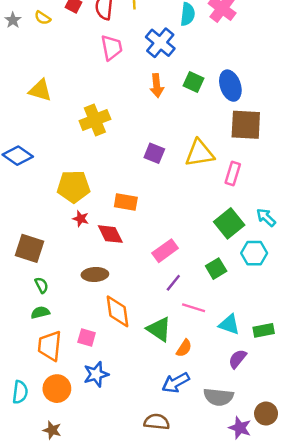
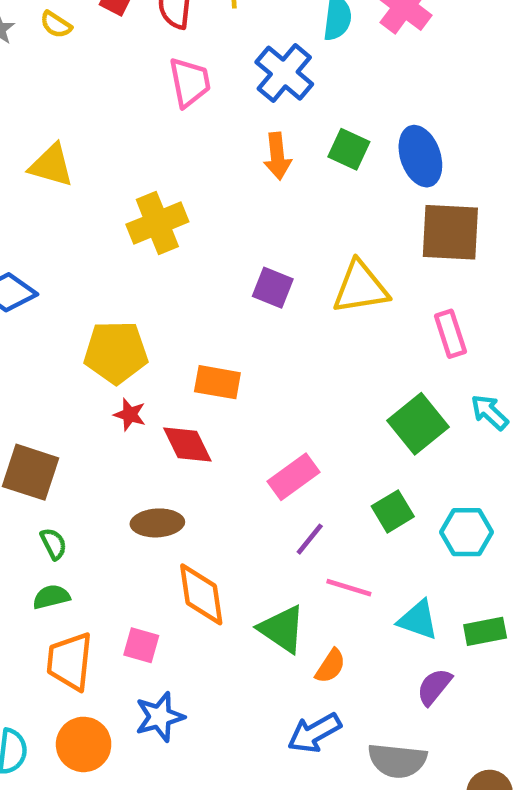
pink rectangle: (233, 173) -> (450, 334), moved, turned -35
cyan hexagon: (254, 253) -> (467, 532), moved

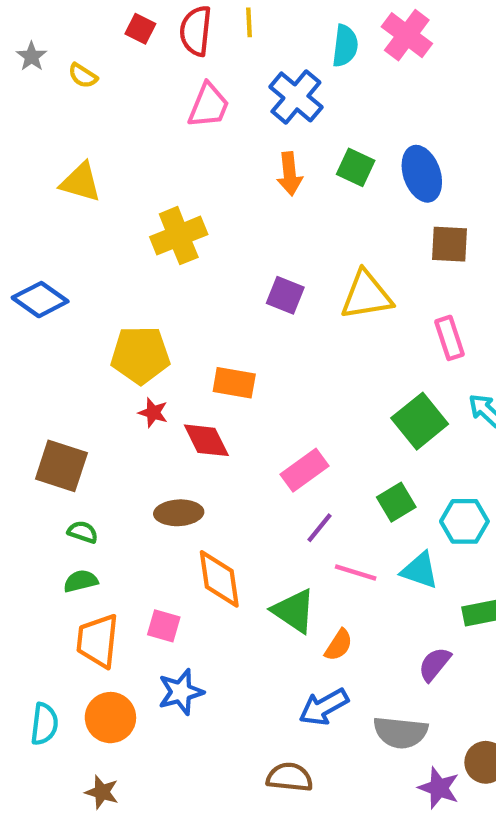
yellow semicircle: (56, 25) -> (83, 76), moved
pink trapezoid: (190, 82) -> (209, 106), turned 33
brown square: (450, 232) -> (450, 244), size x0.7
green semicircle: (54, 544) -> (83, 532), turned -44
cyan triangle: (418, 620) -> (420, 570), moved

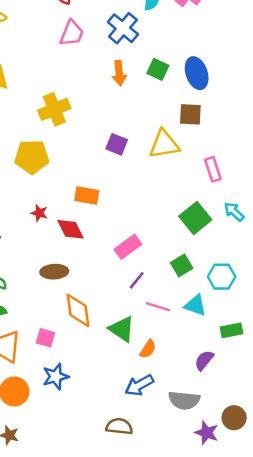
brown square: (450, 244) -> (190, 114), moved
yellow pentagon: (140, 355) -> (32, 157), moved

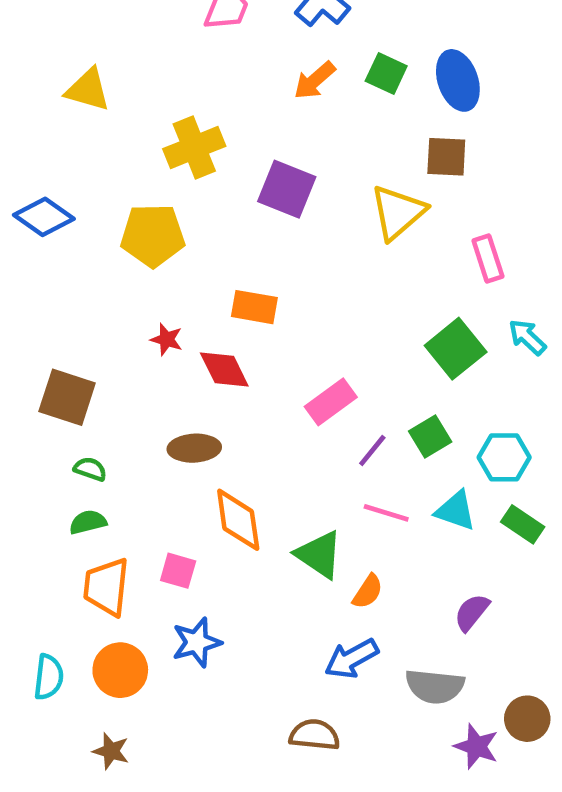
orange arrow: (119, 73) -> (315, 80), turned 55
purple square: (117, 144) -> (287, 189), moved, size x1.4
yellow triangle: (164, 144) -> (398, 212), turned -32
purple line: (137, 280) -> (372, 450), moved
green rectangle: (232, 330) -> (523, 524), moved, turned 45

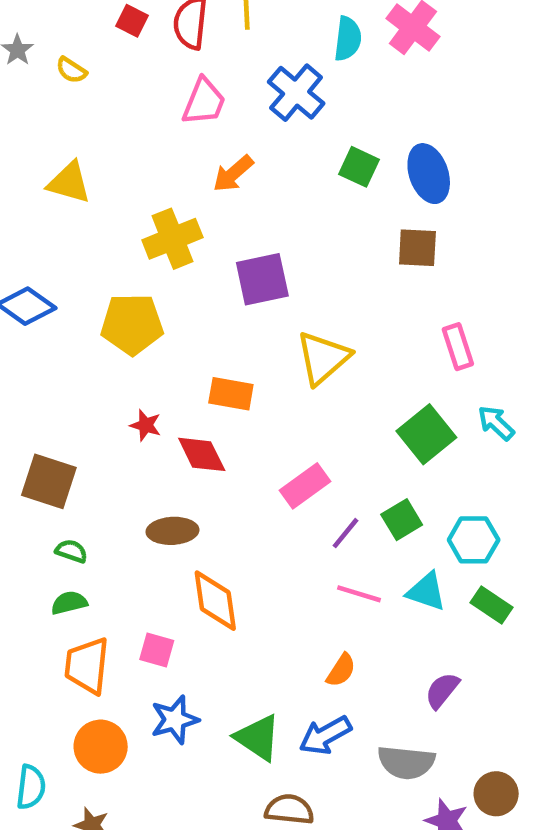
orange arrow: (315, 80) -> (233, 174), moved
purple square: (287, 189) -> (262, 279), turned -34
yellow triangle: (398, 212) -> (323, 358), moved
green triangle: (319, 554) -> (258, 738), moved
cyan semicircle: (49, 677) -> (31, 787), moved

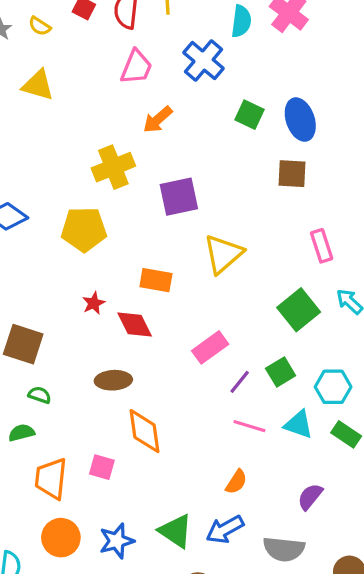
yellow semicircle: (71, 70) -> (40, 26), moved
yellow triangle: (69, 183) -> (38, 85), moved
red star: (146, 425) -> (94, 303), turned 30
green semicircle: (69, 603) -> (22, 433), moved
blue star: (175, 720) -> (117, 541), moved

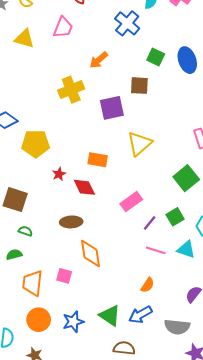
pink trapezoid: (136, 67) -> (63, 27), moved
brown square: (292, 174) -> (139, 86), moved
yellow pentagon: (84, 229) -> (36, 144), moved

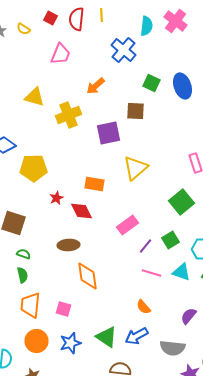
yellow triangle: (24, 39) -> (34, 97), moved
green semicircle: (14, 255) -> (22, 275), moved, turned 91
pink square: (64, 276) -> (64, 309), moved
orange semicircle: (148, 285) -> (144, 307), turned 105

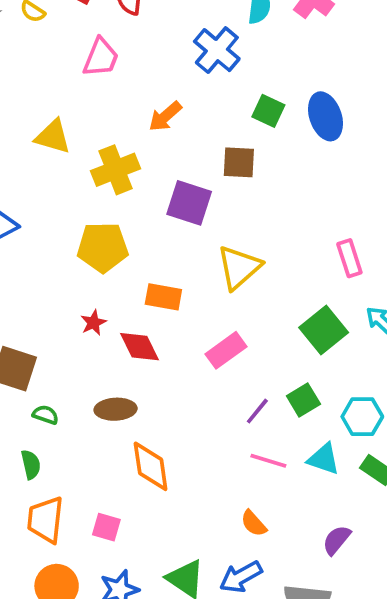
purple square: (108, 133) -> (189, 203), turned 30
yellow pentagon: (34, 168) -> (103, 247), moved
pink rectangle: (128, 225) -> (226, 350), moved
green semicircle: (24, 254) -> (46, 415), moved

